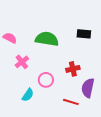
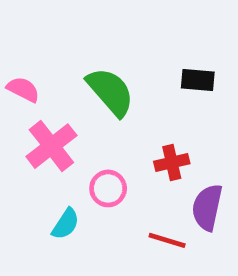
green semicircle: (47, 39) -> (110, 92), turned 40
pink cross: (22, 62) -> (51, 146), size x1.5

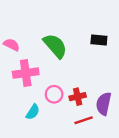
pink cross: (51, 146) -> (26, 73), turned 30
red cross: (172, 163) -> (78, 97), moved
red line: (167, 240) -> (84, 120), turned -36

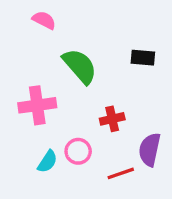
pink semicircle: (12, 45) -> (44, 20), moved
pink circle: (54, 94) -> (78, 151), moved
red cross: (78, 97) -> (112, 119), moved

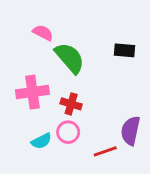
pink semicircle: (44, 20) -> (43, 33), moved
red cross: (112, 119) -> (71, 104), moved, turned 30
cyan semicircle: (47, 162) -> (41, 141), turned 30

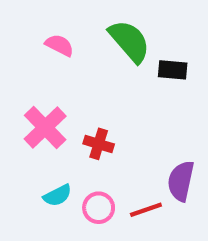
green semicircle: (70, 58) -> (129, 41), moved
pink cross: (32, 92) -> (45, 127), turned -36
pink circle: (68, 132) -> (99, 208), moved

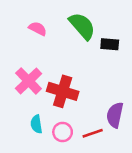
red cross: (99, 144) -> (63, 91), size x1.6
cyan semicircle: (57, 195) -> (36, 124), turned 108

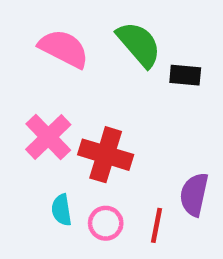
pink semicircle: (38, 29) -> (64, 49), size x1.6
red line: (93, 133) -> (157, 225), turned -60

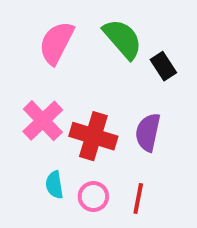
pink semicircle: (64, 49) -> (56, 43), turned -90
black rectangle: (185, 75) -> (163, 66), turned 52
purple semicircle: (194, 194) -> (148, 132), moved

